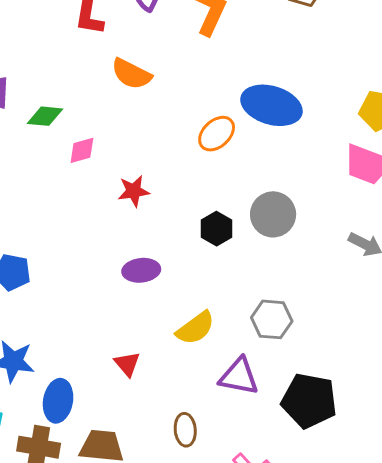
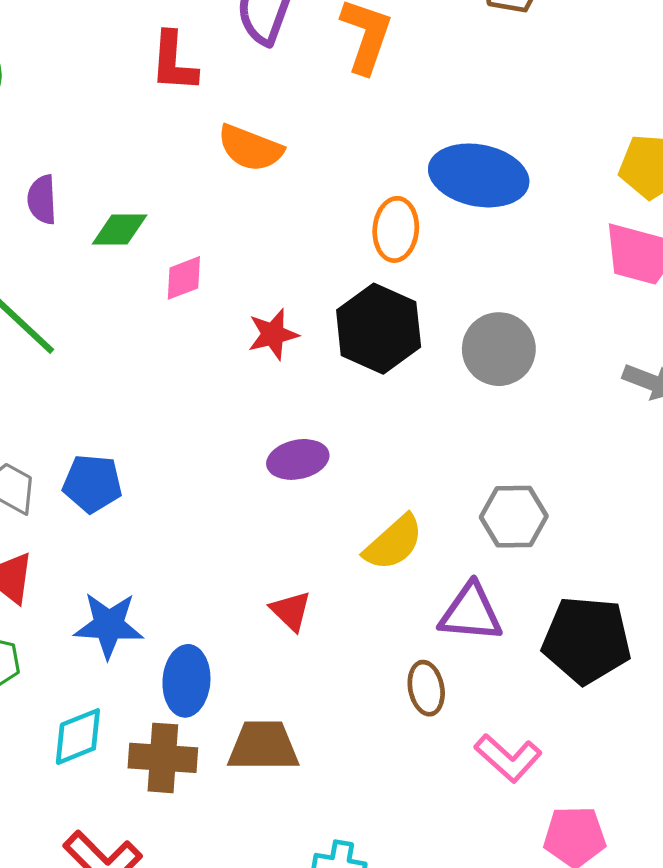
orange ellipse: (217, 134) -> (396, 229), turned -36
black hexagon: (217, 229) -> (379, 329), moved, size x1.6
brown ellipse: (185, 430) -> (426, 688), moved

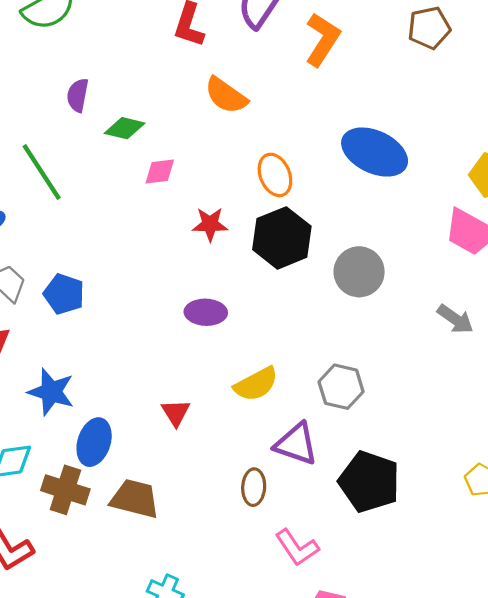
orange ellipse: (396, 229) -> (275, 175), moved, turned -42

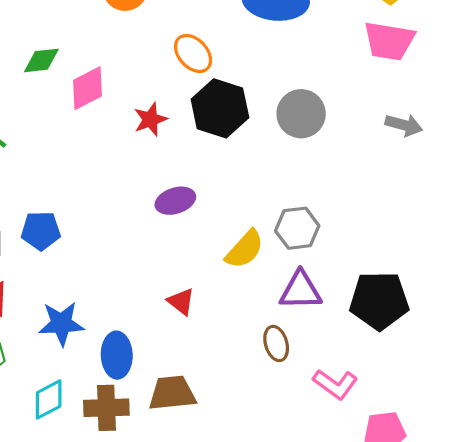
pink diamond: (160, 171) -> (87, 88), size x1.4
gray hexagon: (341, 387) -> (297, 228), moved

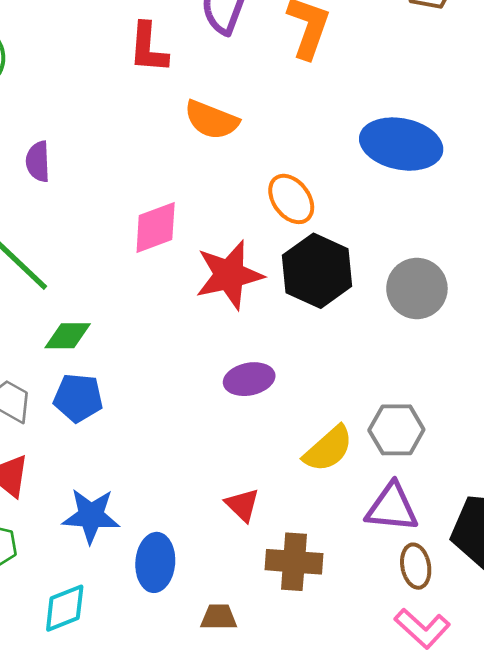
green diamond: (41, 60) -> (68, 336), moved
red star: (150, 119) -> (229, 275), size x1.6
brown ellipse: (276, 343) -> (416, 566), moved
brown trapezoid: (172, 393) -> (219, 617), size x0.6
brown cross: (106, 408) -> (294, 562), moved

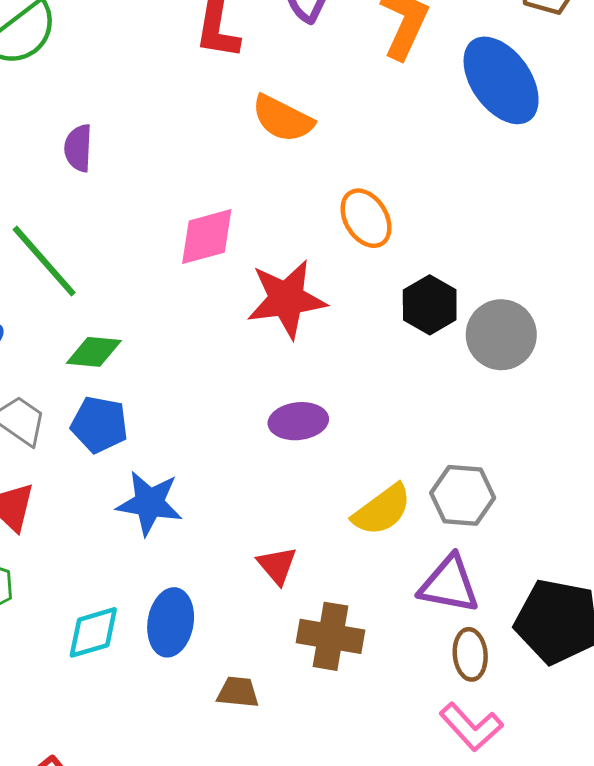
blue ellipse: (401, 144) -> (501, 80), moved, turned 38
black hexagon: (317, 271) -> (430, 305), moved, size x0.7
blue star: (91, 516) -> (149, 503), moved
cyan diamond: (65, 608) -> (93, 632), moved

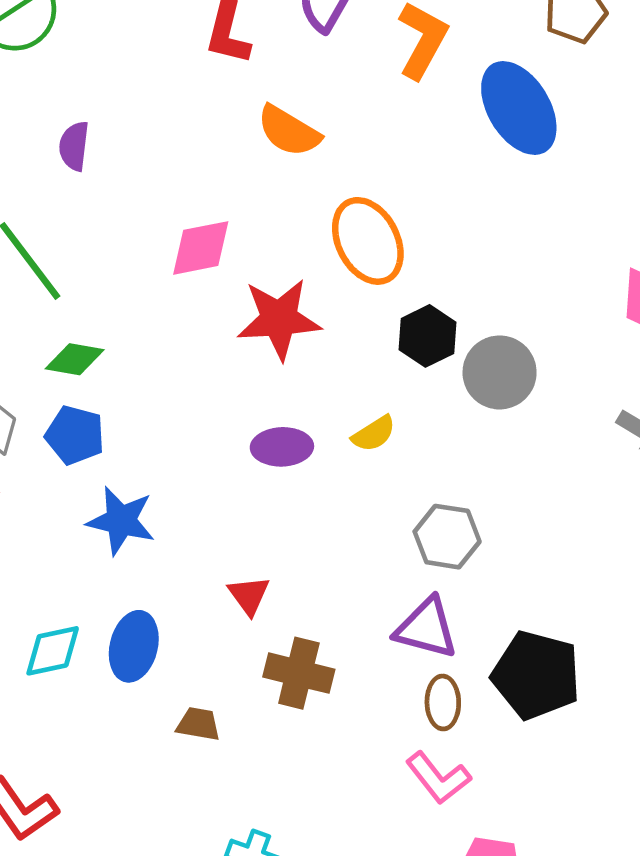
orange ellipse: (366, 218) -> (368, 241), size x1.4
yellow semicircle: (382, 510) -> (374, 434), moved, size x0.7

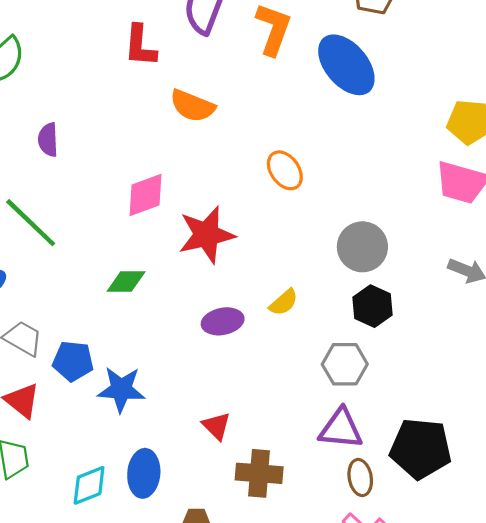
orange ellipse: (368, 241) -> (285, 170), moved, size x0.7
black hexagon: (427, 336) -> (372, 306), moved
green diamond: (75, 359) -> (126, 281), moved
blue pentagon: (75, 435) -> (73, 361), moved

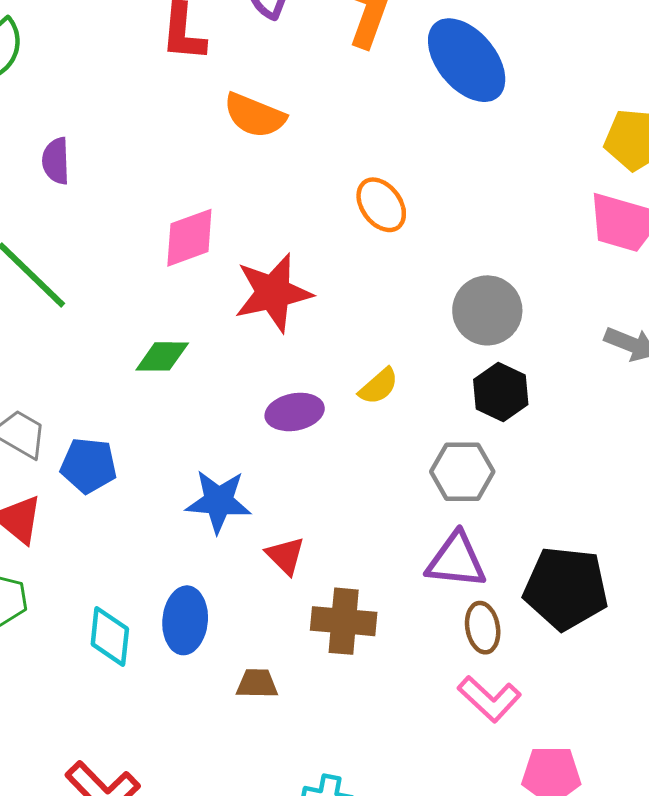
blue star: (121, 389) -> (219, 501), moved
cyan diamond: (89, 485) -> (110, 636), turned -63

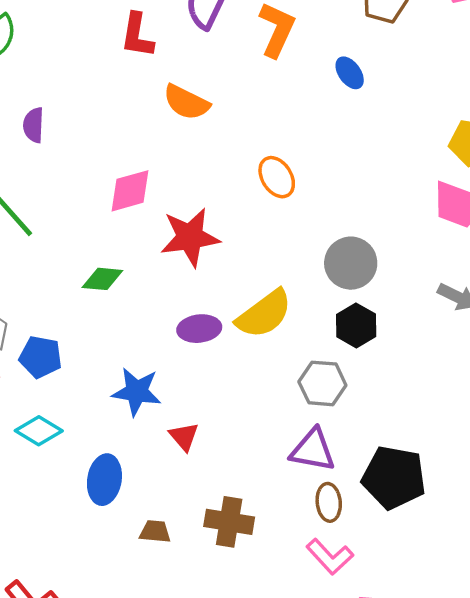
blue ellipse: (467, 60) -> (350, 73), size x0.5
yellow semicircle: (379, 386) -> (264, 314), size x1.8
brown cross: (344, 621) -> (229, 522), moved
cyan diamond: (110, 636) -> (39, 431), moved, turned -69

